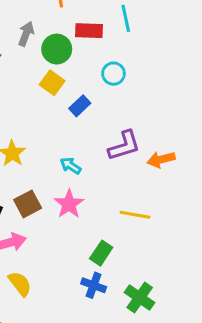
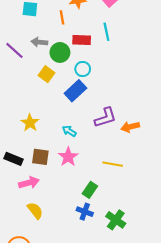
gray arrow: (26, 34) -> (39, 42), turned -105
cyan circle: (113, 74) -> (83, 69), moved
yellow square: (52, 83) -> (47, 74), moved
blue rectangle: (80, 106) -> (75, 91), size x1.5
brown square: (28, 204) -> (40, 157), turned 36

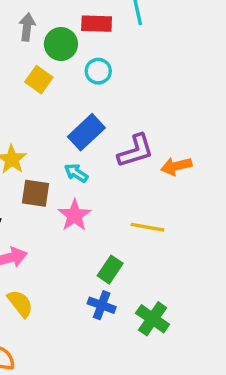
gray arrow: (39, 42) -> (27, 27), turned 91
blue rectangle: (75, 91) -> (86, 132), moved
brown square: (40, 157) -> (35, 193), moved

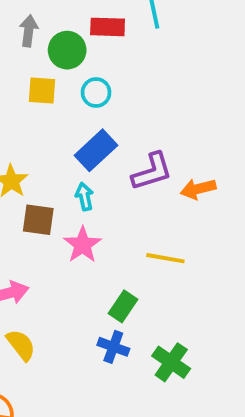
cyan circle: (98, 71) -> (96, 93), moved
yellow square: (39, 80) -> (42, 91), turned -32
cyan arrow: (76, 173) -> (84, 197), turned 45

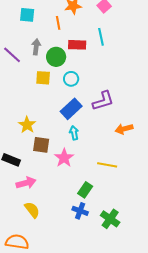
purple L-shape: (152, 172) -> (103, 101), moved
cyan arrow: (84, 197) -> (74, 133), moved

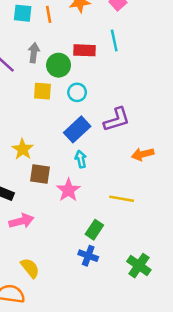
orange line: (58, 23) -> (49, 14), moved
yellow semicircle: (32, 210) -> (30, 268), moved
green cross: (110, 219) -> (139, 266), moved

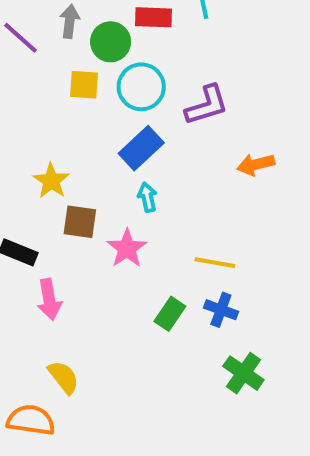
cyan circle: (77, 92) -> (141, 87), size x1.5
purple L-shape: (117, 120) -> (207, 105), moved
orange arrow: (143, 154) -> (256, 165), moved
pink arrow: (21, 221) -> (49, 299), turned 95
blue cross: (88, 256) -> (221, 310), moved

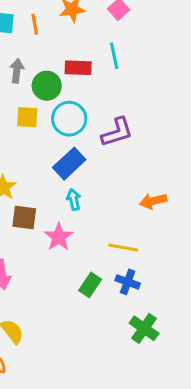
orange arrow: (256, 165) -> (153, 201), moved

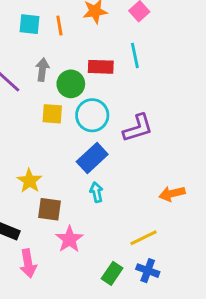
pink star: (59, 237) -> (69, 239), moved
yellow line: (123, 247) -> (143, 238), turned -36

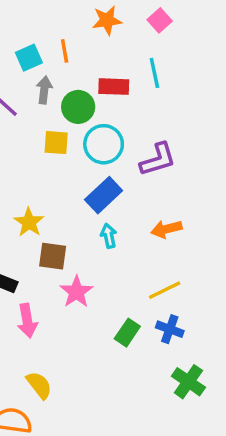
cyan square: (29, 24) -> (29, 58), moved, turned -30
orange line: (59, 25) -> (65, 51), moved
orange arrow: (172, 194) -> (166, 229), moved

